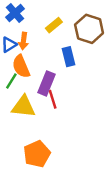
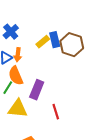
blue rectangle: (68, 57) -> (55, 40), moved
red line: (53, 99) -> (56, 112), moved

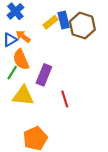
orange arrow: (18, 55) -> (23, 36), turned 120

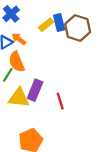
purple rectangle: (44, 75) -> (35, 90), moved

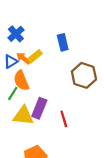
yellow rectangle: (46, 25) -> (35, 56), moved
brown hexagon: (78, 28) -> (84, 75), moved

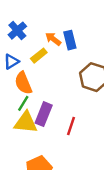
orange arrow: (23, 58) -> (53, 39), moved
green line: (13, 93) -> (23, 103), moved
red line: (64, 119) -> (71, 126), turned 35

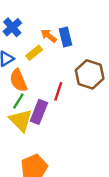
yellow triangle: (26, 122) -> (21, 120), turned 40
red line: (71, 126) -> (58, 91), moved

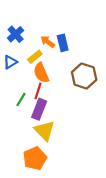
orange semicircle: (18, 80) -> (41, 73), moved
red line: (58, 91) -> (38, 91), moved
yellow triangle: (21, 120) -> (44, 131), moved

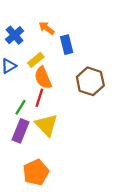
orange arrow: (48, 42) -> (47, 28), moved
purple rectangle: (39, 109) -> (20, 131), moved
yellow triangle: (44, 131) -> (47, 125), moved

